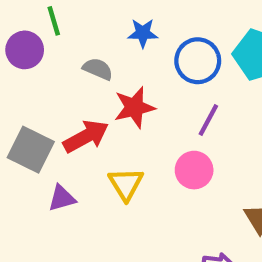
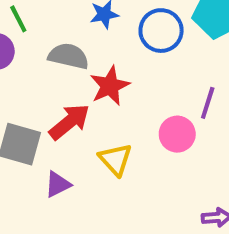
gray semicircle: (98, 69) -> (68, 56), size x1.4
purple line: (208, 120) -> (208, 103), moved

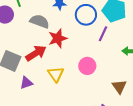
purple line: (208, 103) -> (103, 34), moved

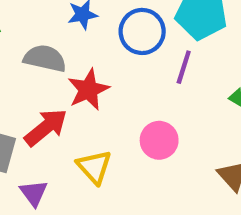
purple triangle: (26, 83) -> (34, 193), turned -40

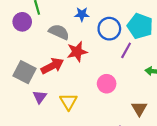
yellow triangle: (94, 167) -> (68, 102), moved

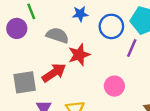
gray square: (24, 72) -> (25, 82), turned -30

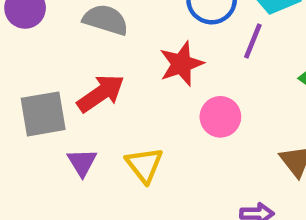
red star: (79, 55) -> (181, 64), moved

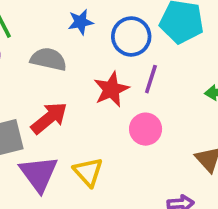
purple line: (253, 41) -> (151, 79), moved
purple triangle: (82, 162) -> (39, 174), size x1.6

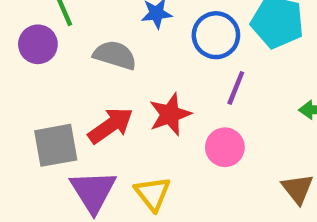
red star: (111, 89) -> (170, 114), moved

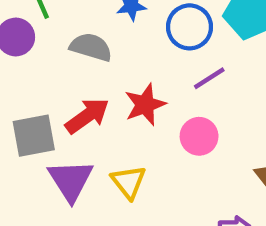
purple line: (236, 88) -> (209, 78), turned 36

